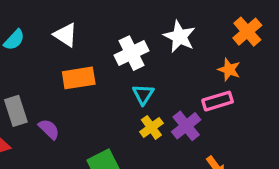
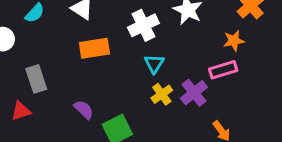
orange star: (229, 70) -> (234, 41), turned -30
purple semicircle: (49, 129) -> (84, 110), moved

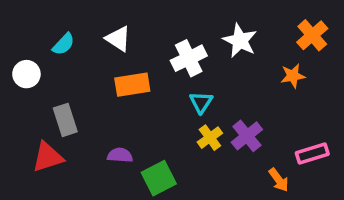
pink rectangle: (223, 70) -> (312, 153), moved
purple semicircle: (84, 110) -> (120, 155), turned -40
red triangle: (21, 111) -> (48, 157), size x1.4

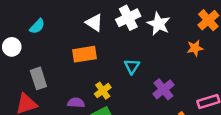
white triangle: (118, 39) -> (94, 23), moved
white cross: (189, 58) -> (128, 18), moved
yellow cross: (210, 138) -> (103, 91), moved

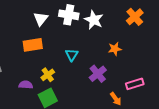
white cross: (128, 18) -> (69, 15), turned 36
white triangle: (94, 23) -> (41, 19), turned 35
orange star: (195, 48) -> (115, 49), moved

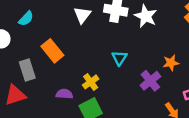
orange rectangle: (33, 45) -> (52, 51), moved, turned 60
orange star: (115, 49) -> (171, 63), moved

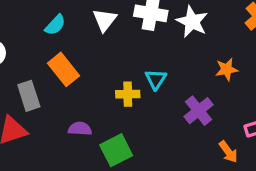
cyan semicircle: (26, 19) -> (55, 25), moved
orange star: (171, 63) -> (227, 69), moved
yellow cross: (91, 82) -> (128, 94), moved, turned 35

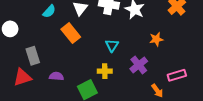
orange rectangle: (63, 69) -> (71, 33), moved
yellow cross: (128, 94) -> (105, 71), moved
purple semicircle: (80, 129) -> (56, 76), moved

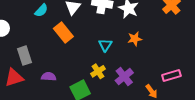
orange star: (156, 39) -> (135, 39), moved
purple cross: (139, 65) -> (124, 77), moved
yellow cross: (105, 71) -> (98, 71), turned -32

